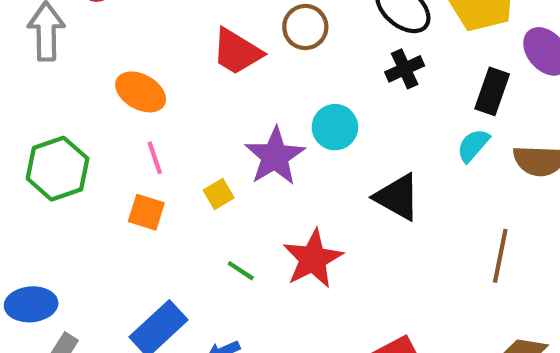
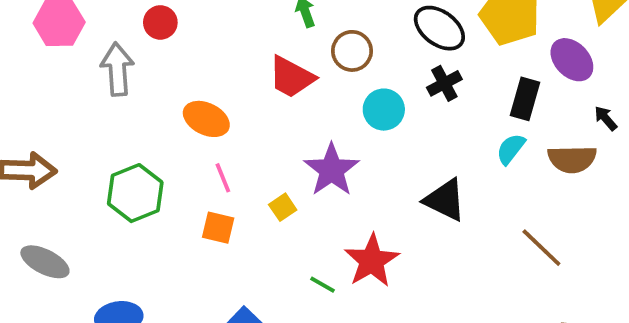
cyan circle: (335, 127) -> (384, 110), moved
brown line: (500, 256) -> (541, 248), turned -54
green line: (241, 271) -> (323, 285), moved

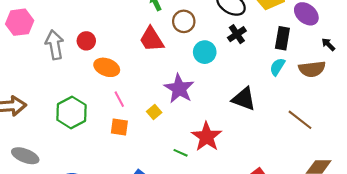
red circle: (160, 22) -> (86, 41), moved
red trapezoid: (291, 77) -> (152, 39), turned 36

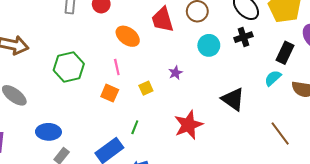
orange ellipse: (107, 67) -> (128, 36), moved
purple star: (179, 89) -> (175, 73), size x0.5
green line: (181, 153) -> (135, 127), moved, turned 72

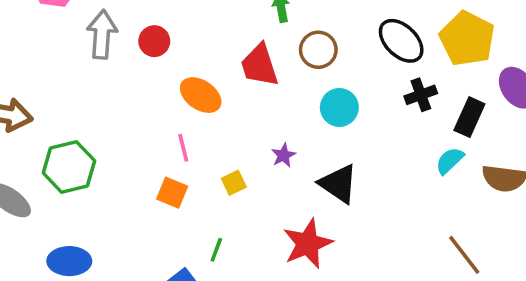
black cross: (244, 37) -> (421, 95), moved
green hexagon: (69, 67) -> (69, 167), moved
black triangle: (233, 99) -> (338, 184), moved

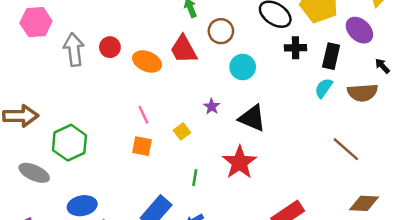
orange ellipse: (201, 95) -> (147, 61), moved
black cross: (421, 95) -> (296, 48), turned 30
green line: (216, 250) -> (195, 178), moved

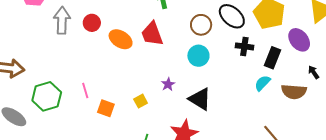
brown circle: (221, 31) -> (201, 25), moved
pink line: (143, 115) -> (85, 91), moved

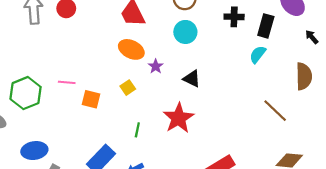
orange ellipse: (121, 39) -> (131, 49), moved
pink line: (85, 91) -> (67, 82), turned -63
brown semicircle: (294, 92) -> (304, 76), moved, turned -90
black triangle: (200, 99) -> (192, 79), size x0.7

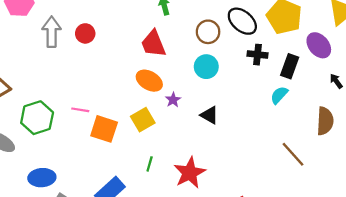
yellow square: (128, 88) -> (143, 120), size x1.5
orange square: (91, 99) -> (104, 129), size x1.4
red star: (178, 118) -> (190, 173), moved

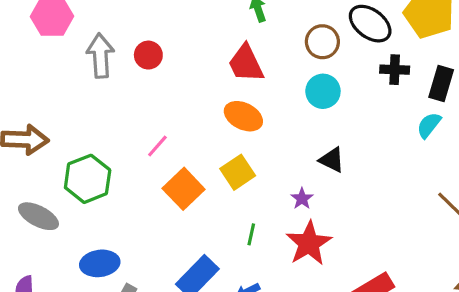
purple star: (173, 100) -> (302, 199), moved
pink line: (80, 110) -> (157, 146), moved, turned -54
orange square: (104, 129) -> (184, 189), turned 32

